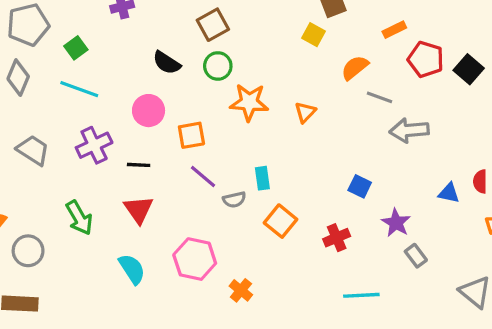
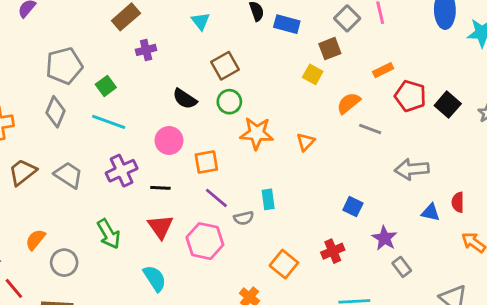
gray arrow: (409, 130) -> (412, 169), moved
orange square: (281, 221) -> (284, 264), moved
pink hexagon: (195, 259) -> (205, 241), moved

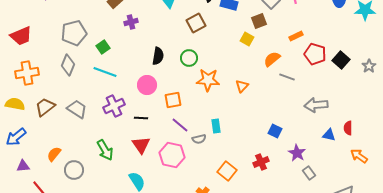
brown square: (225, 66) -> (196, 23), moved
black semicircle: (185, 99) -> (158, 56), turned -114

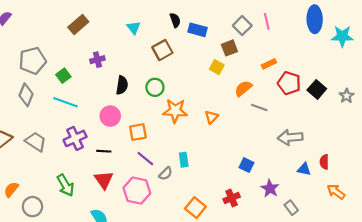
purple cross: (131, 22) -> (97, 60), moved
gray semicircle: (199, 139) -> (166, 174), turned -32
gray rectangle: (309, 173) -> (291, 208), moved

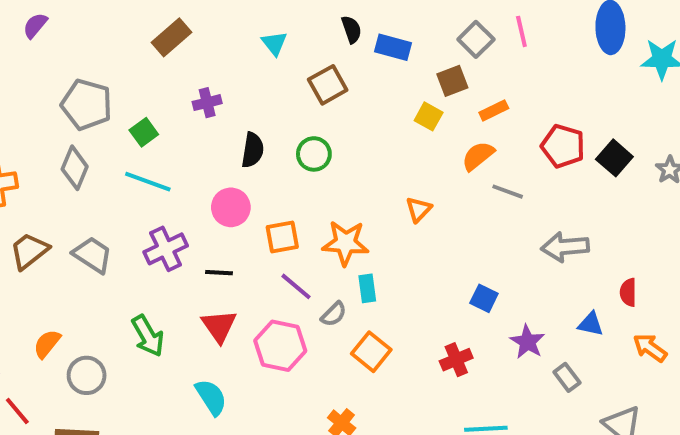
gray pentagon: (32, 61) -> (87, 105), turned 30
orange rectangle: (269, 64) -> (494, 110), moved
orange star: (175, 111) -> (346, 243), moved
blue triangle: (304, 169) -> (591, 324), moved
orange square: (195, 208) -> (371, 352), moved

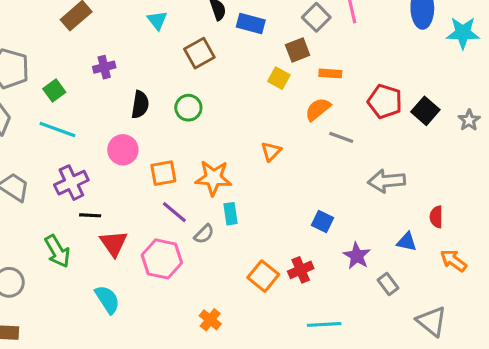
orange rectangle: (494, 110) -> (330, 73), turned 30
black line: (219, 273) -> (90, 215), moved
orange square: (371, 352) -> (263, 276), moved

